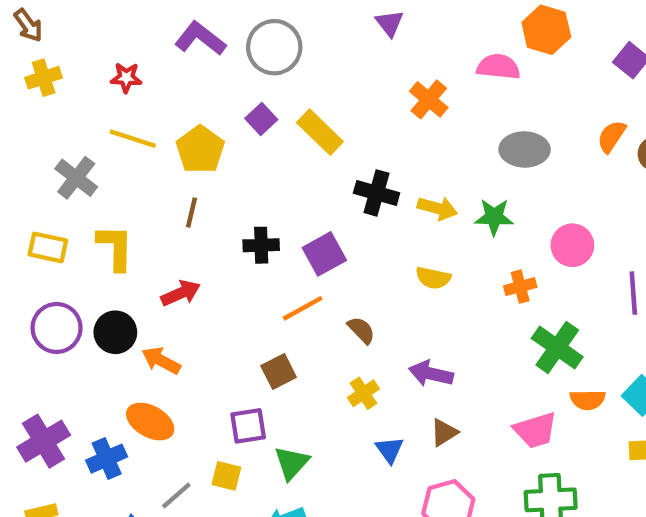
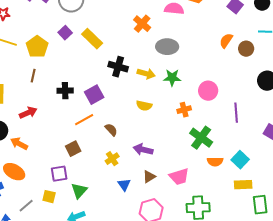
gray ellipse: (525, 149) -> (167, 47), moved
pink trapezoid: (535, 430) -> (179, 177), moved

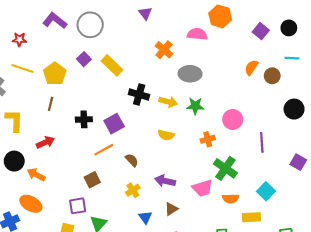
orange semicircle: (215, 162) -> (231, 199), moved
pink trapezoid: (179, 177) -> (203, 188), moved
yellow rectangle: (243, 185) -> (251, 217), moved

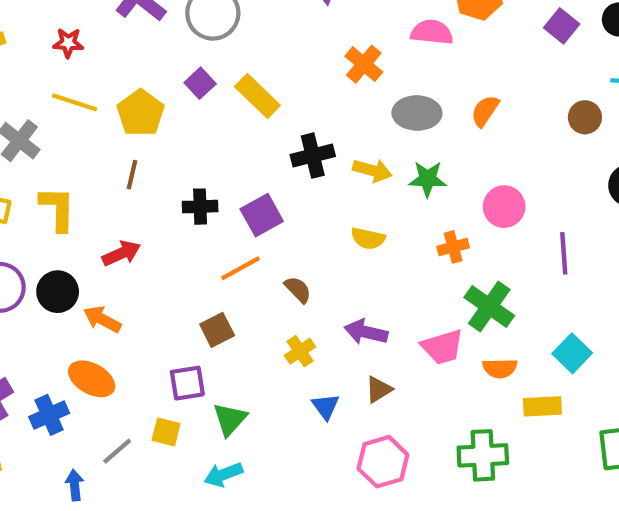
orange semicircle: (251, 67) -> (485, 111), moved
black cross: (139, 95) -> (313, 156), turned -30

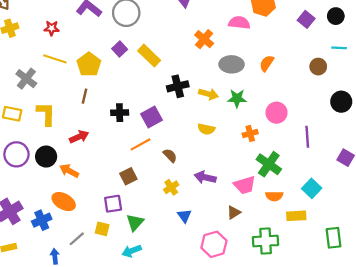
brown triangle: (379, 389) -> (234, 212), moved

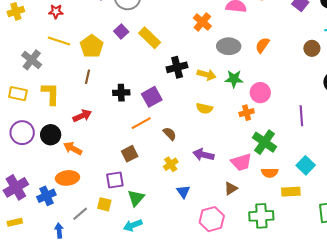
pink circle: (277, 113) -> (260, 93), moved
orange ellipse: (64, 202) -> (67, 178), turned -35

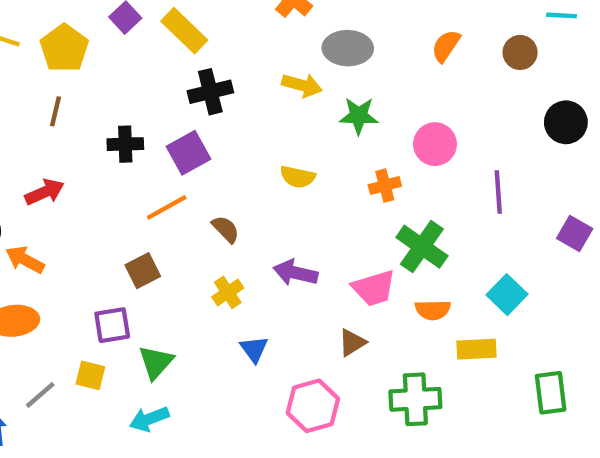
orange semicircle: (262, 45) -> (446, 46), moved
black cross: (177, 67) -> (210, 92), moved
yellow arrow: (207, 75) -> (302, 85), moved
pink circle: (260, 93) -> (435, 144), moved

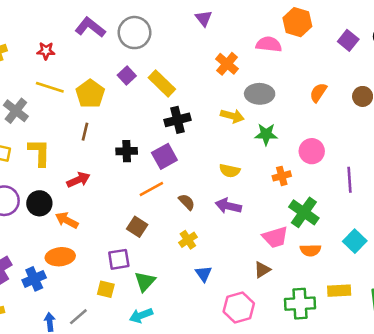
brown square: (143, 271) -> (137, 227), turned -30
purple arrow: (295, 273) -> (228, 206), moved
yellow rectangle: (476, 349) -> (339, 291), moved
gray line: (40, 395) -> (78, 317), moved

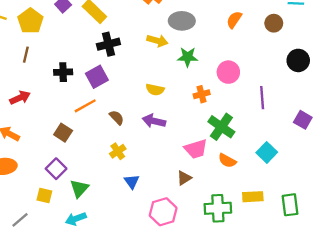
brown square: (137, 227) -> (63, 133), moved
orange semicircle: (310, 250) -> (227, 161), turned 30
purple square: (119, 259) -> (56, 169), turned -36

